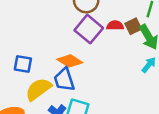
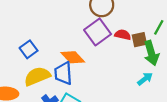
blue square: (23, 64) -> (29, 49), turned 30

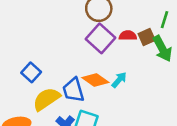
orange diamond: (73, 57) -> (95, 80), moved
cyan arrow: (145, 79) -> (119, 80), moved

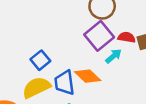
blue square: (31, 72) -> (40, 60), moved
cyan arrow: (119, 80) -> (113, 56), moved

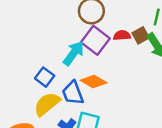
cyan arrow: (113, 56) -> (74, 53), moved, size x1.5

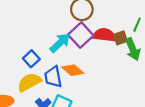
red semicircle: (122, 35) -> (104, 35), size x1.5

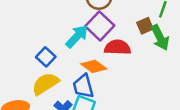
red semicircle: (104, 35) -> (118, 47), moved
blue trapezoid: (53, 77) -> (83, 86), moved

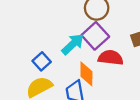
orange diamond: (94, 66) -> (86, 74), turned 50

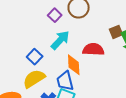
purple square: (95, 36) -> (55, 15), moved, size x0.6

